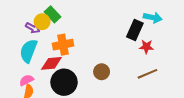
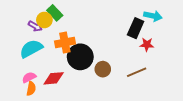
cyan semicircle: (29, 51) -> (31, 49), turned 40
red diamond: (51, 63) -> (54, 78), moved
brown line: (147, 74) -> (137, 72), moved
black circle: (64, 82) -> (80, 57), moved

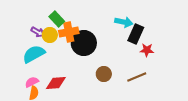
cyan arrow: (153, 16) -> (124, 22), moved
yellow circle: (44, 20) -> (50, 35), moved
orange cross: (65, 43) -> (69, 32), moved
black circle: (80, 57) -> (84, 43), moved

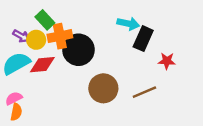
red star: (147, 50) -> (167, 61), moved
brown circle: (104, 74) -> (103, 88), size x1.5
red diamond: (56, 83) -> (42, 65), moved

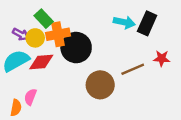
black rectangle: (143, 39) -> (147, 23), moved
brown line: (144, 92) -> (133, 69), moved
pink semicircle: (14, 98) -> (30, 97), moved, turned -42

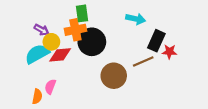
green rectangle: (44, 19) -> (82, 13), moved, turned 35
black rectangle: (147, 23) -> (156, 41), moved
yellow circle: (35, 38) -> (51, 42), moved

